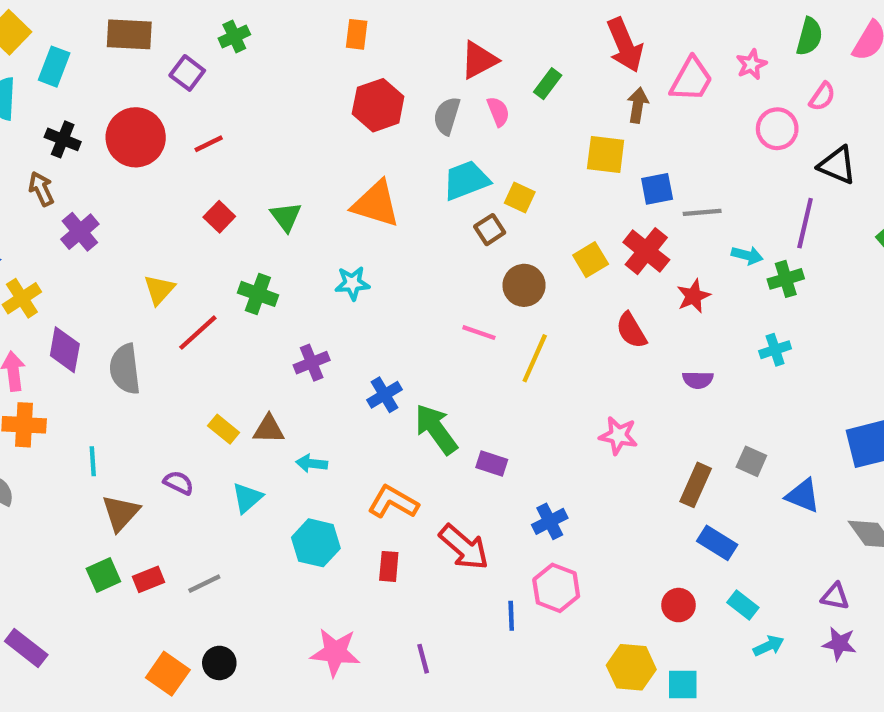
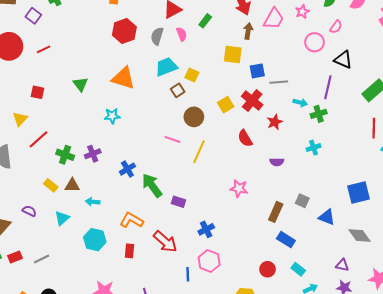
red square: (219, 217) -> (37, 92), moved, turned -32
green cross: (258, 294) -> (65, 155), moved

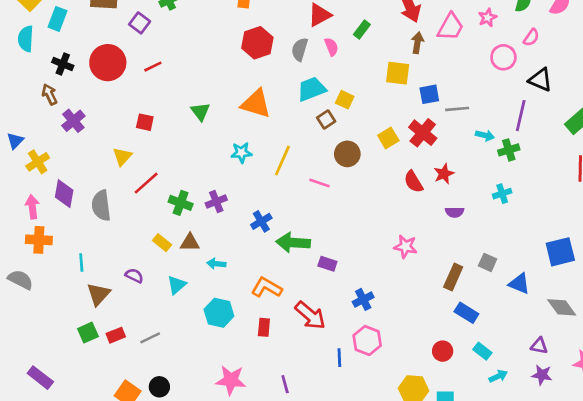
red star: (275, 122) -> (444, 174), moved
yellow line: (199, 152) -> (282, 161), moved
green arrow: (152, 185) -> (293, 243), turned -50

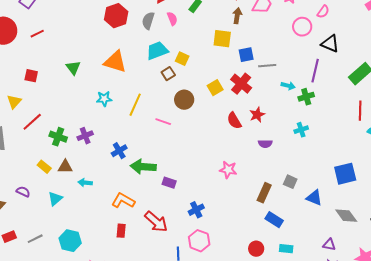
cyan hexagon: (219, 313) -> (70, 241), moved
cyan rectangle: (482, 351) -> (286, 249), turned -32

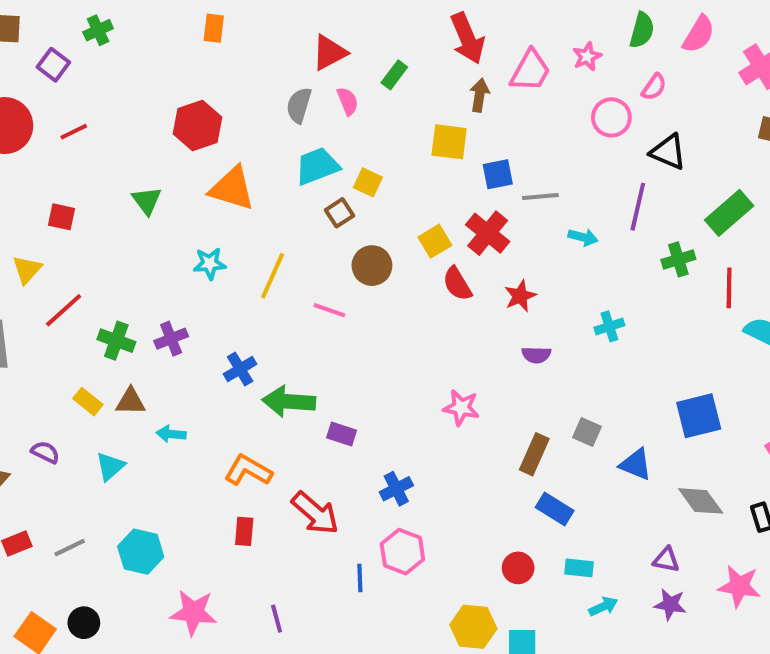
red hexagon: (116, 16) -> (197, 126), moved
green cross: (306, 97) -> (678, 259), moved
red semicircle: (234, 121) -> (457, 284), moved

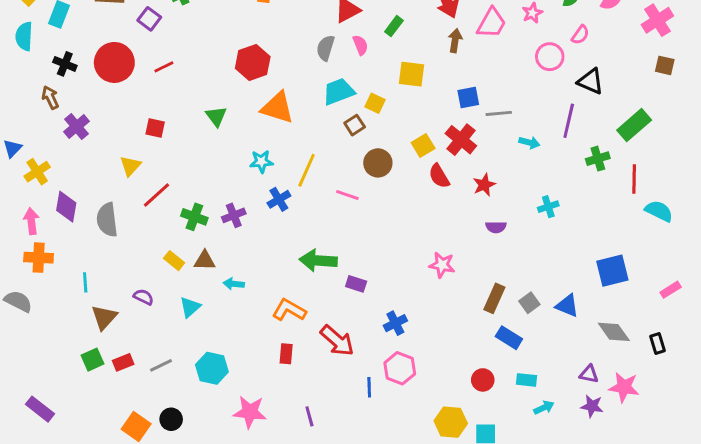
yellow square: (449, 142) -> (411, 74), moved
blue cross: (240, 369) -> (279, 199), moved
gray square: (587, 432) -> (529, 303), moved, turned 30
pink star: (739, 586) -> (624, 387), moved

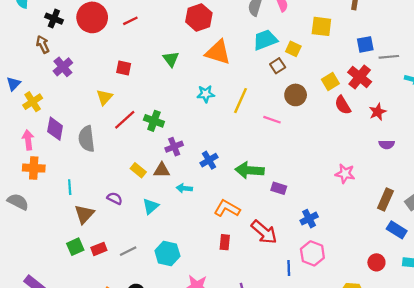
blue cross: (279, 199) -> (209, 160), moved
purple cross: (234, 215) -> (174, 147), moved
green cross: (194, 217) -> (154, 121), moved

